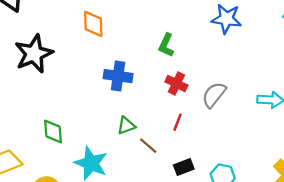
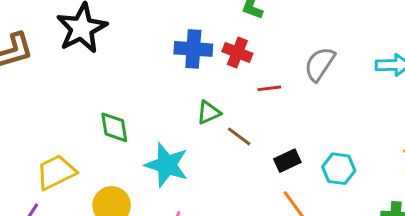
red cross: (176, 84) -> (237, 53), moved
red line: (177, 122) -> (269, 88), moved, turned 66

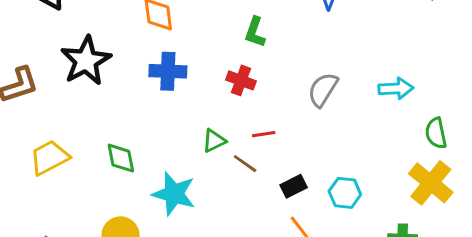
blue cross: (193, 49) -> (168, 71), moved
red line: (269, 88) -> (264, 134), moved
yellow trapezoid: (56, 172) -> (49, 158), moved

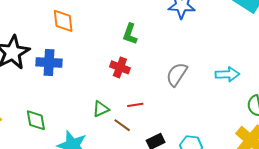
blue cross: (168, 71) -> (49, 62), moved

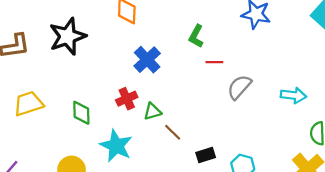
blue cross: (49, 62) -> (147, 60), moved, turned 35
red cross: (120, 67) -> (127, 99), moved, turned 36
red line: (135, 105) -> (214, 62), moved

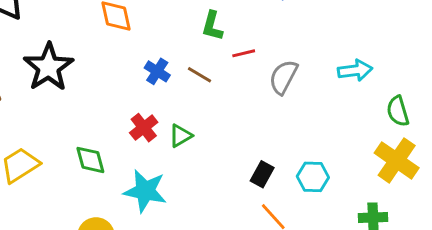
blue cross: (147, 60) -> (157, 71), size x0.7
brown line: (173, 132) -> (199, 75), moved
black rectangle: (206, 155) -> (262, 174), turned -30

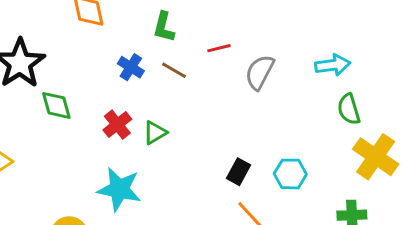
green L-shape: (212, 26) -> (164, 27), moved
green semicircle: (398, 111) -> (349, 109), moved
green diamond: (90, 160) -> (56, 105), moved

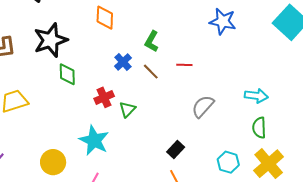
gray semicircle: (260, 72) -> (203, 106), moved
green triangle: (155, 133) -> (127, 109), turned -30
cyan hexagon: (290, 174) -> (228, 162), moved

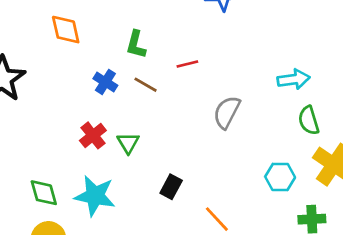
green diamond: (67, 74) -> (44, 193), moved
black rectangle: (176, 150) -> (171, 187), moved

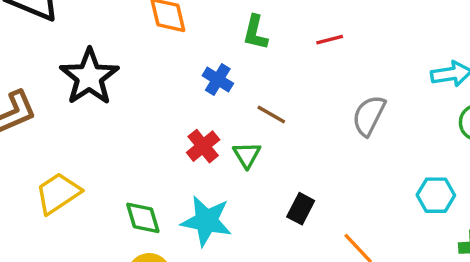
red line: (187, 64) -> (330, 40), moved
brown line: (146, 85) -> (271, 115), moved

